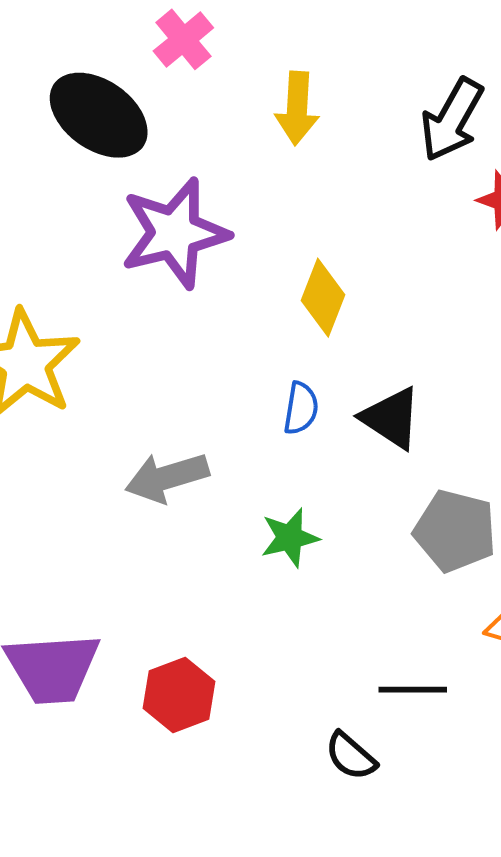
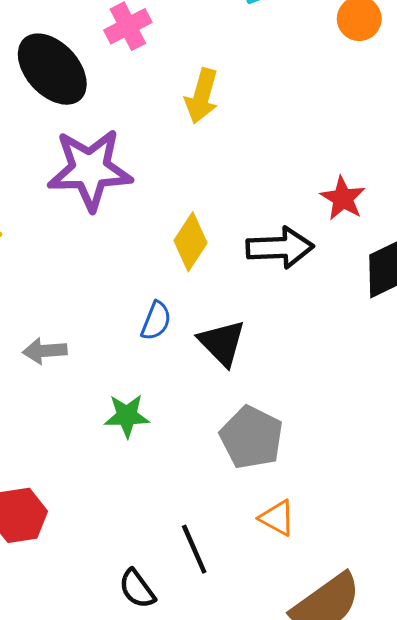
black arrow: (452, 120) -> (280, 248), moved, turned -134
gray arrow: (167, 477) -> (45, 351), size x0.7
black line: (413, 690) -> (194, 549), turned 54

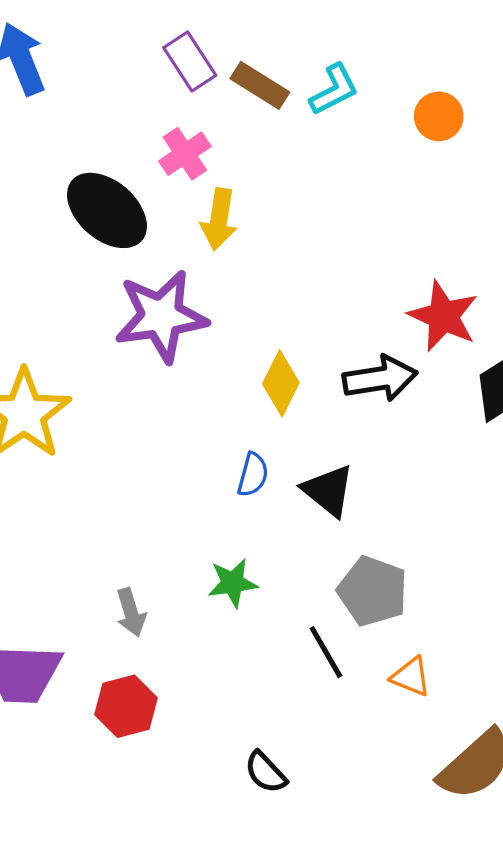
yellow arrow: (202, 96) -> (219, 219), moved
red star: (343, 198) -> (443, 316), size x1.4
gray arrow: (45, 351) -> (131, 612), moved, turned -96
black line: (194, 549) -> (326, 652), moved

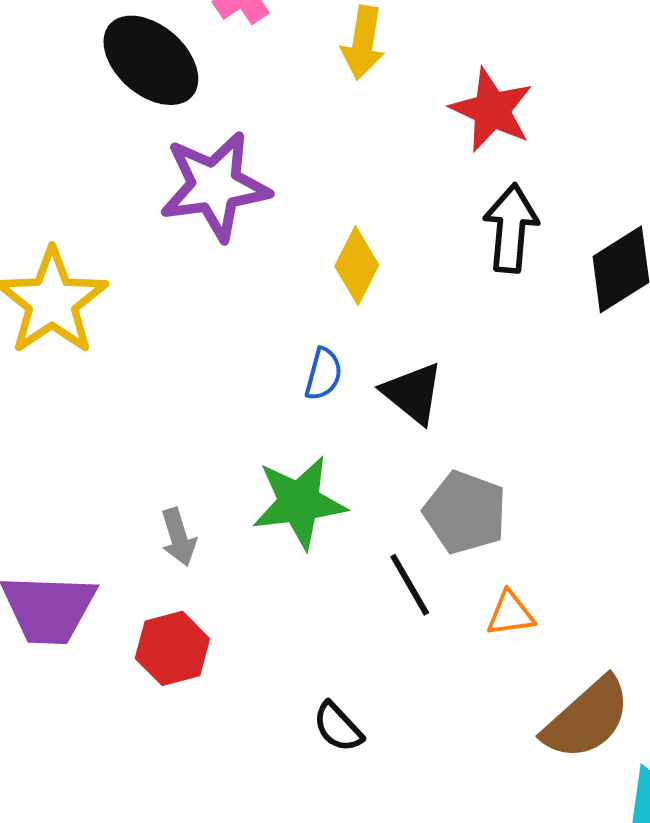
yellow arrow: (219, 219) -> (363, 43), moved
red star: (443, 316) -> (492, 110), moved
black arrow: (380, 378) -> (511, 228), moved, turned -76
green star: (233, 583) -> (299, 502), size x1.6
orange triangle: (411, 677) -> (510, 614), turned -30

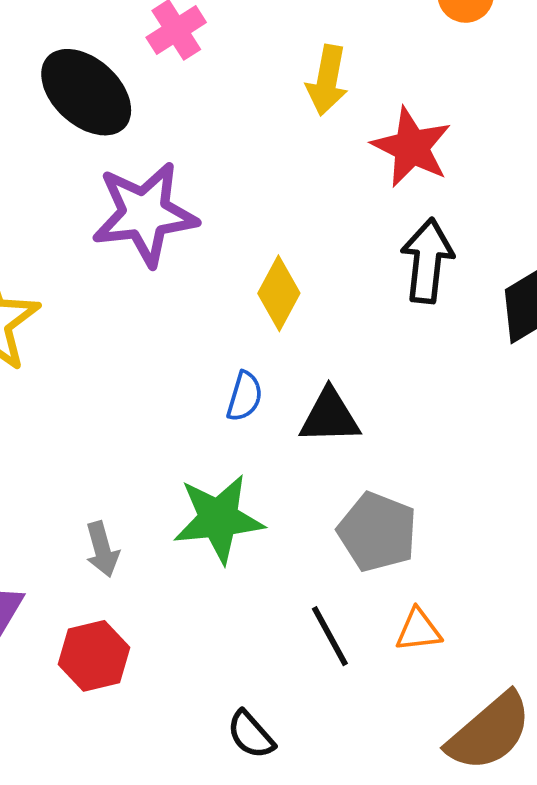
yellow arrow: (363, 43) -> (327, 80), moved
black triangle: (413, 393) -> (330, 416), turned -42
black line: (410, 585) -> (330, 636), moved

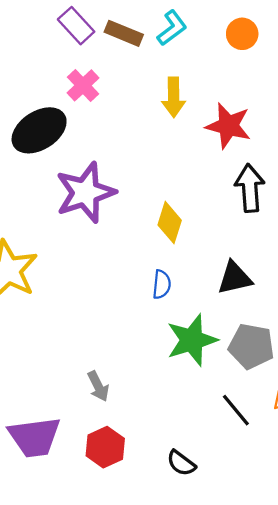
black ellipse: (86, 92) -> (39, 130), turned -64
black triangle: (330, 416) -> (235, 278), moved
green star: (219, 519) -> (192, 340), moved
black semicircle: (251, 735) -> (181, 463), moved

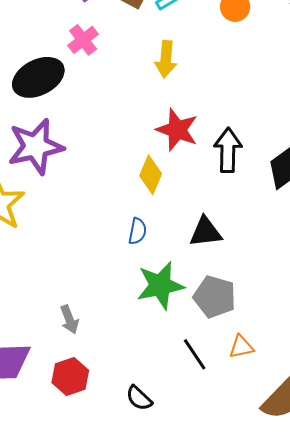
red star: (228, 126) -> (177, 130), moved
purple star: (85, 193) -> (36, 147), moved

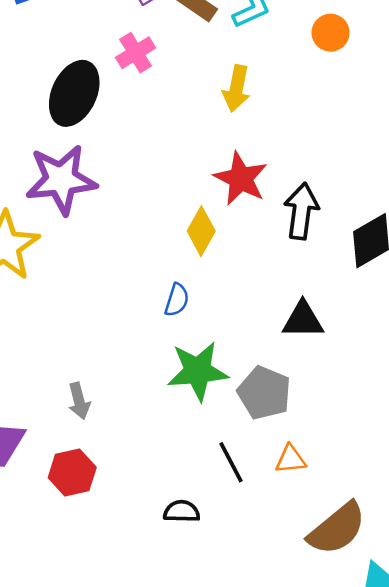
black ellipse: (38, 77) -> (74, 93), turned -45
black triangle: (206, 232) -> (303, 320), moved
black semicircle: (139, 398) -> (182, 511), moved, turned 132

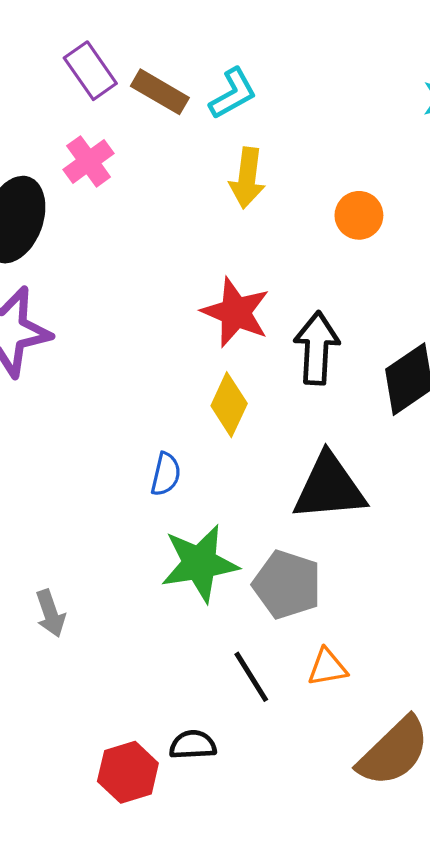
orange circle: (331, 33) -> (359, 215), moved
yellow arrow: (236, 88) -> (247, 178), moved
yellow diamond: (201, 231) -> (229, 405), moved
black triangle: (303, 320) -> (329, 487), size x1.4
red hexagon: (72, 472) -> (128, 772), moved

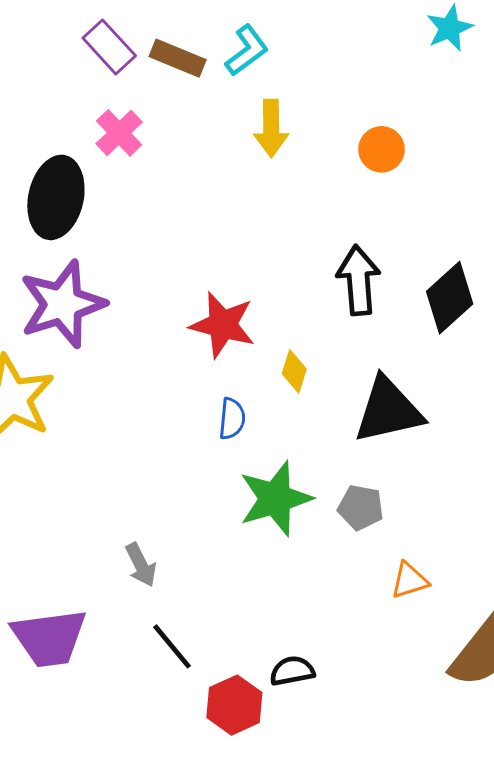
red star: (236, 312) -> (223, 325), moved
yellow diamond: (229, 405) -> (294, 371), moved, size x0.7
gray pentagon: (287, 585) -> (361, 507), size x0.7
black line: (251, 677) -> (172, 646), moved

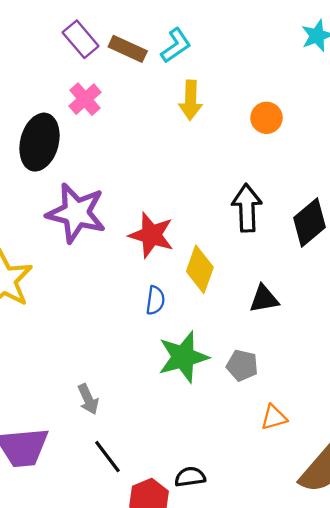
purple star: (62, 304) -> (76, 213), moved, turned 30
yellow diamond: (294, 371) -> (200, 269), size x1.6
black triangle: (388, 410) -> (264, 299), size x0.6

